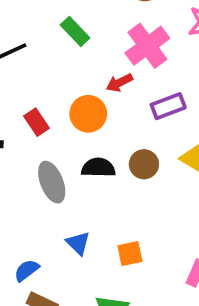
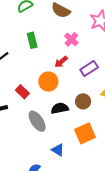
green rectangle: (75, 31) -> (32, 40), turned 42
pink cross: (147, 46) -> (71, 39), size x0.6
orange square: (130, 254) -> (85, 133), moved, size x1.5

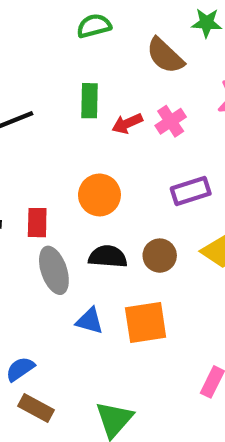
red arrow: (61, 62) -> (127, 123), moved
red rectangle: (22, 92) -> (37, 223), moved, turned 32
blue triangle: (58, 150) -> (90, 321), moved, turned -32

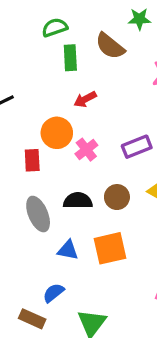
green rectangle: (89, 101) -> (70, 58), moved
pink cross: (171, 121) -> (86, 150), moved
orange circle: (99, 195) -> (57, 133), moved
red rectangle: (37, 223) -> (32, 160), moved
blue semicircle: (20, 369) -> (53, 293), moved

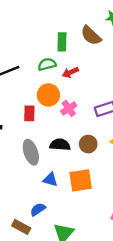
green semicircle: (55, 27) -> (47, 64), moved

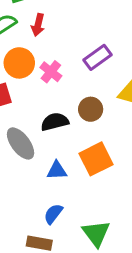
red arrow: (70, 72) -> (38, 25), turned -35

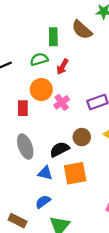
black semicircle: (55, 122) -> (60, 149), moved, turned -30
blue semicircle: (53, 214) -> (43, 202), moved

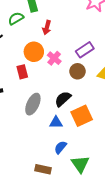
green semicircle: (39, 59) -> (16, 18), moved
brown circle: (82, 137) -> (77, 71), moved
gray ellipse: (25, 146) -> (33, 104), turned 60

